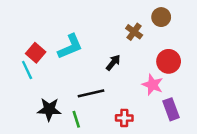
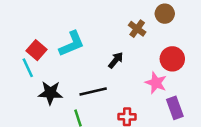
black star: (49, 109) -> (50, 93), moved

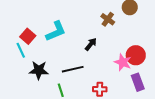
red circle: (172, 59) -> (136, 55), moved

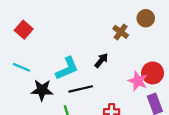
cyan L-shape: (56, 31) -> (67, 68), moved
red square: (28, 36) -> (24, 30), moved
cyan line: (21, 50) -> (21, 67), turned -42

